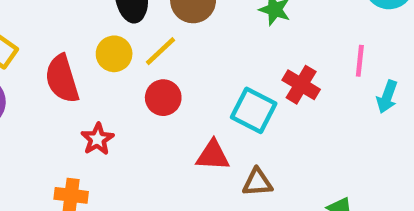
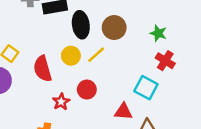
red cross: (301, 85) -> (165, 61), moved
red circle: (163, 98) -> (87, 90), moved

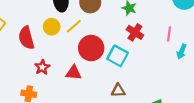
red circle: (87, 90) -> (91, 48), moved, size x1.5
red triangle: (123, 112) -> (74, 73), moved

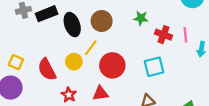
yellow circle: (52, 27) -> (74, 62), moved
red cross: (135, 32) -> (163, 35), moved
cyan square: (118, 56) -> (154, 67), moved, turned -30

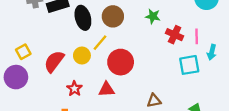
yellow square: (16, 62) -> (23, 52), turned 32
cyan square: (154, 67) -> (189, 65), moved
red semicircle: (47, 69) -> (54, 61), turned 60

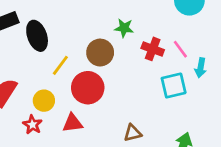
brown circle: (113, 16) -> (100, 53), moved
pink line: (197, 36) -> (180, 49), turned -32
yellow circle: (82, 56) -> (44, 101), moved

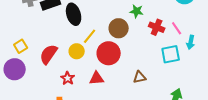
yellow circle: (44, 101) -> (77, 51), moved
brown triangle: (133, 133) -> (140, 77), moved

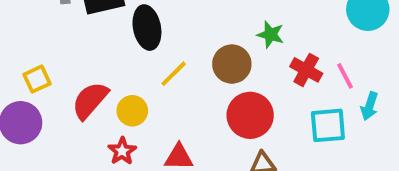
yellow circle: (77, 51) -> (132, 111), moved
red circle: (109, 53) -> (250, 115), moved

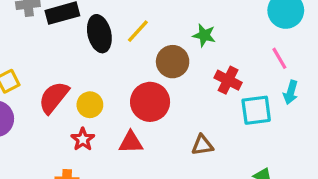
red cross: (306, 70) -> (228, 80), moved
yellow line: (174, 74) -> (138, 31), moved
pink line: (345, 76) -> (279, 58), moved
red circle: (250, 115) -> (150, 102), moved

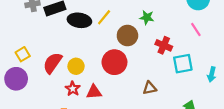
black ellipse: (99, 34) -> (79, 20), turned -65
cyan arrow: (291, 92) -> (212, 74), moved
red triangle: (131, 142) -> (94, 92), moved

